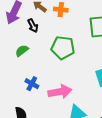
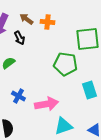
green pentagon: (63, 48) -> (65, 64), moved

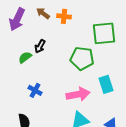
black arrow: (19, 38) -> (40, 46), moved, turned 56
pink arrow: (46, 104) -> (78, 94), moved

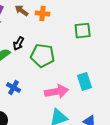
green square: (104, 33) -> (83, 31), size x0.7
green pentagon: (82, 58) -> (43, 56), moved

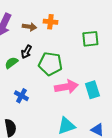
brown arrow: (22, 11) -> (29, 27), moved, turned 152
pink arrow: (57, 92) -> (66, 87), moved

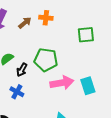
brown arrow: (29, 27) -> (25, 23), turned -48
black arrow: (26, 52) -> (22, 70), moved

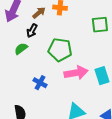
black arrow: (22, 70) -> (32, 31), moved
blue cross: (17, 92) -> (40, 83), moved

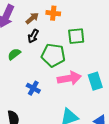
green square: (100, 25) -> (76, 36), moved
black arrow: (32, 31) -> (33, 36), moved

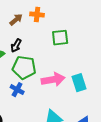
black arrow: (33, 36) -> (16, 46), moved
green pentagon: (53, 55) -> (24, 68), moved

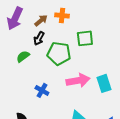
black arrow: (16, 46) -> (39, 38), moved
green pentagon: (24, 68) -> (59, 53), moved

